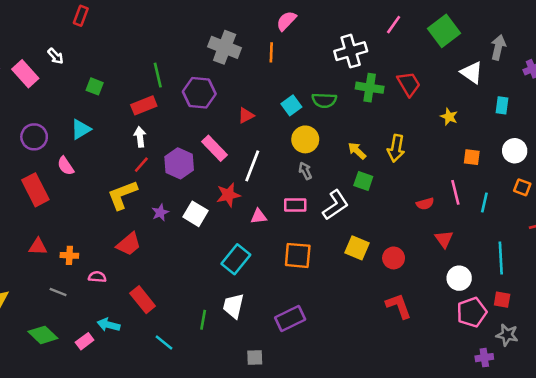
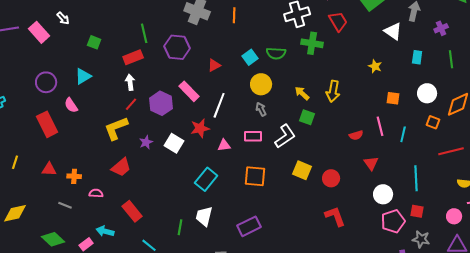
red trapezoid: (409, 84) -> (338, 21), moved

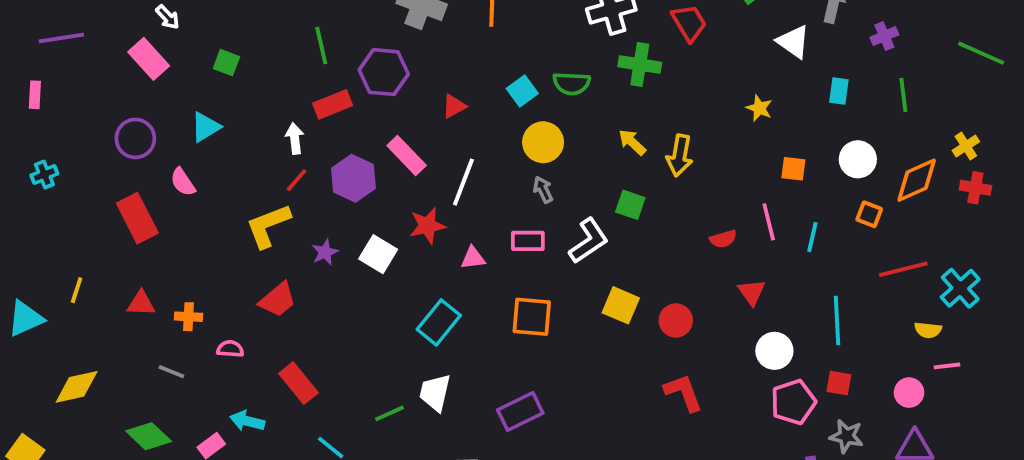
pink rectangle: (39, 32) -> (149, 59), moved
red rectangle: (133, 57) -> (333, 104), moved
yellow arrow: (302, 93) -> (632, 142), moved
green line: (180, 227) -> (389, 413), turned 56

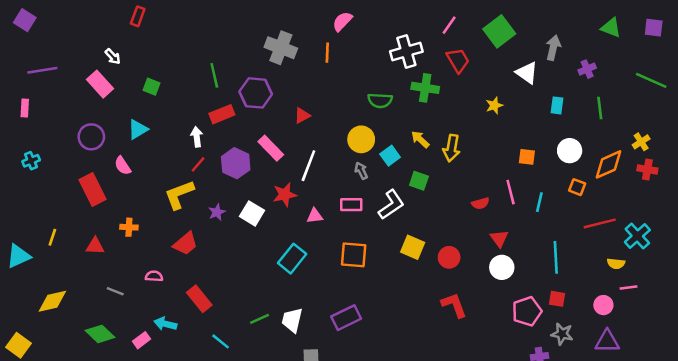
cyan square: (522, 91) -> (390, 156), moved
yellow star: (759, 108) -> (494, 105), moved, turned 30
orange cross: (188, 317) -> (129, 227), moved
white circle: (774, 351) -> (502, 267), moved
white trapezoid: (435, 393) -> (292, 320), moved

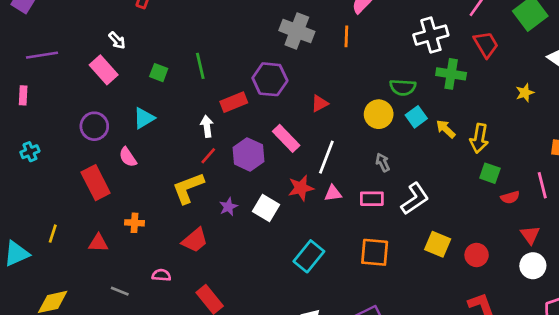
green line: (214, 75) -> (200, 66), moved
yellow circle: (361, 139) -> (379, 114), moved
cyan square: (390, 156) -> (416, 117), moved
green square: (419, 181) -> (490, 173), moved
pink triangle: (315, 216) -> (333, 193), moved

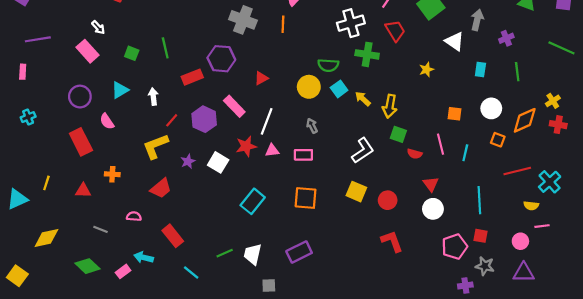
white arrow: (207, 126) -> (153, 97), moved
red semicircle: (510, 197) -> (415, 154), turned 32
white L-shape: (415, 199) -> (363, 151), moved

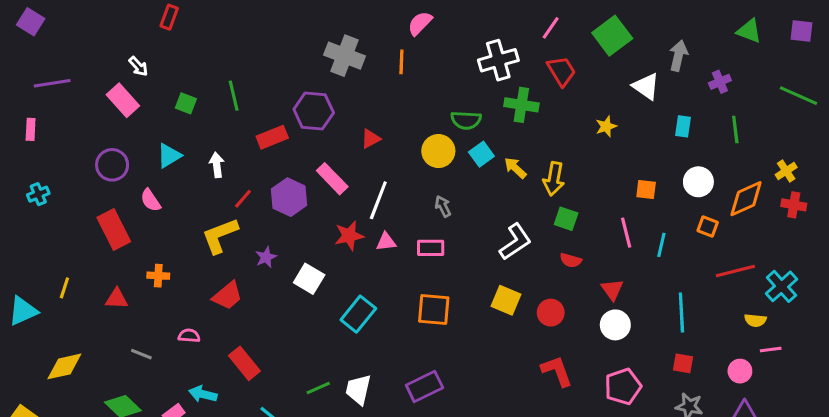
red semicircle: (415, 154) -> (571, 260), moved
white square: (218, 162) -> (309, 279), moved
pink pentagon: (455, 247) -> (623, 386), moved

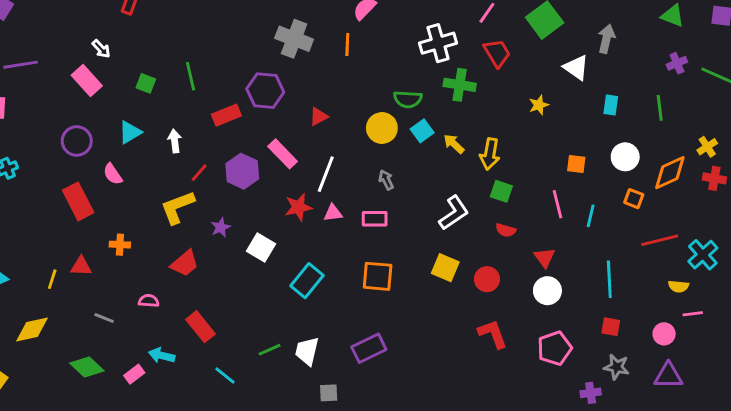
purple cross: (720, 82) -> (677, 63), moved
yellow line: (64, 288) -> (52, 279), moved

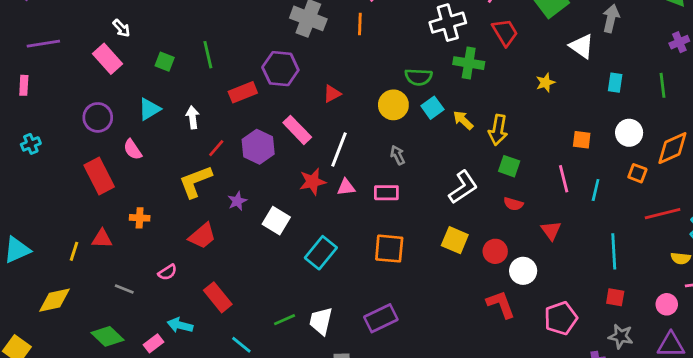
white circle: (547, 291) -> (523, 271), moved
pink semicircle: (149, 301) -> (167, 272), turned 144

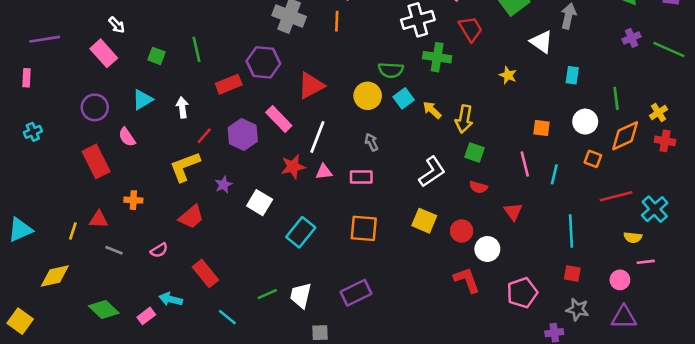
yellow star: (545, 83) -> (508, 75), turned -30
green line: (663, 85) -> (616, 98), moved
red triangle: (332, 94) -> (311, 86), size x1.6
gray line: (124, 289) -> (114, 250), moved

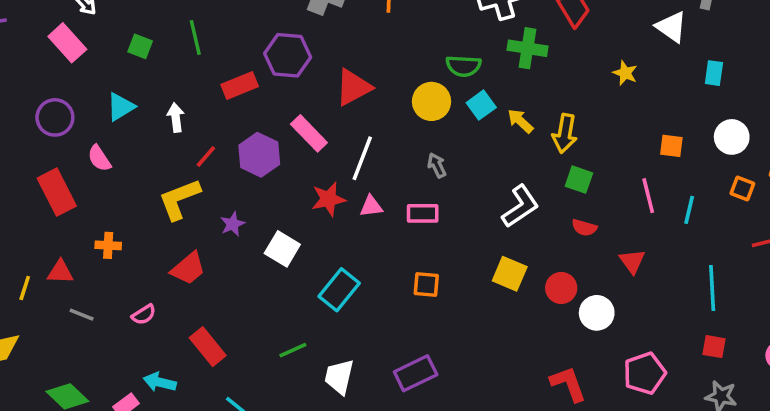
orange square: (364, 228) -> (426, 284), size x0.7
red L-shape: (467, 280) -> (568, 384), moved
green line: (267, 294) -> (293, 350), moved

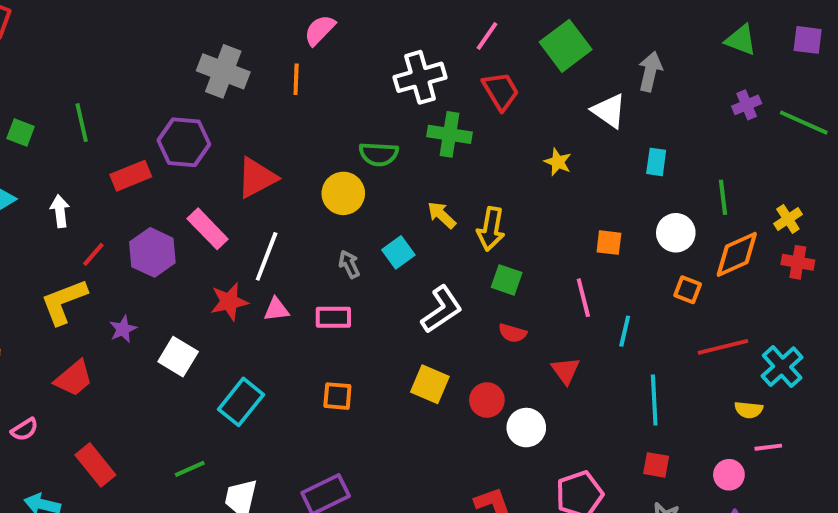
cyan square: (481, 105) -> (398, 252), moved
cyan line: (689, 210) -> (625, 331), moved

